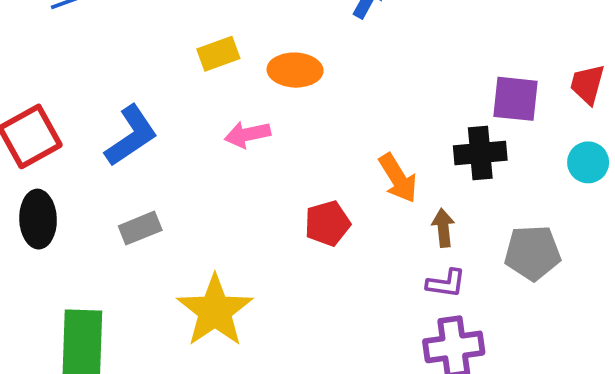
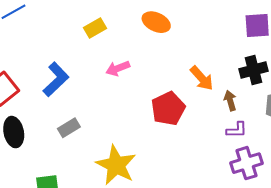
orange ellipse: (295, 70) -> (156, 22), moved, turned 32
black cross: (480, 153) -> (254, 70), moved
red pentagon: (327, 223) -> (168, 109), size x1.4

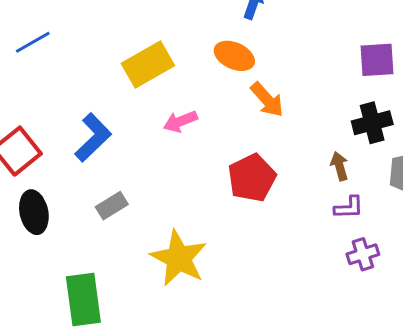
yellow rectangle: (95, 28) -> (148, 65), size x1.6
orange arrow: (202, 78) -> (267, 100), moved
purple cross: (246, 163) -> (363, 254), size x0.7

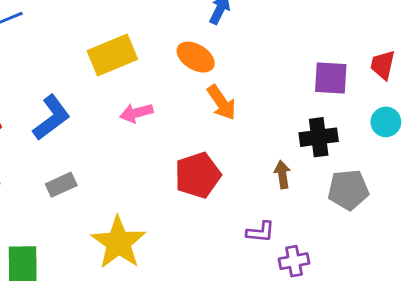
purple L-shape: (349, 207) -> (260, 232), moved

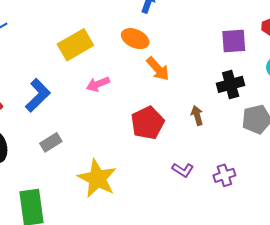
brown arrow: (282, 175) -> (197, 115), moved
purple L-shape: (260, 232) -> (183, 170), moved, turned 35

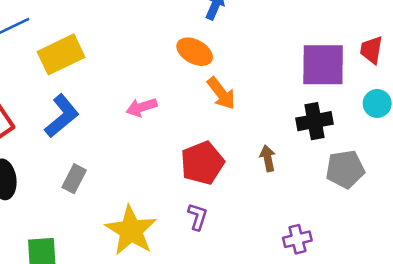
purple square: (234, 41) -> (323, 65), size x1.4
yellow rectangle: (75, 45) -> (61, 54), moved
gray rectangle: (51, 142) -> (74, 179), turned -35
purple L-shape: (183, 170) -> (198, 217), moved, turned -110

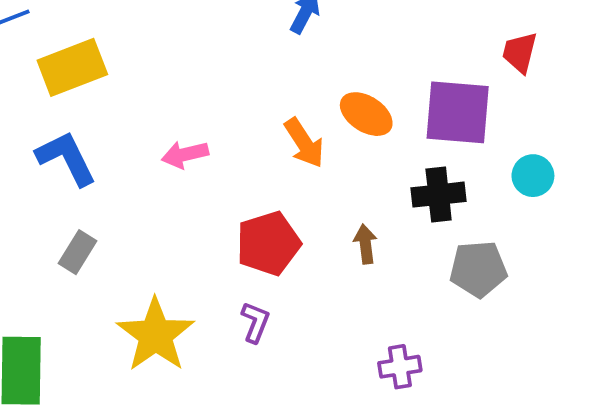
red trapezoid: (371, 50) -> (520, 52), moved
orange ellipse: (195, 52) -> (366, 114), moved
blue L-shape: (62, 116) -> (66, 158), turned -81

